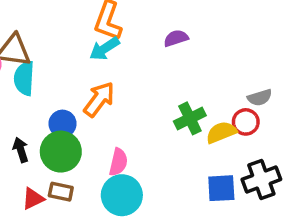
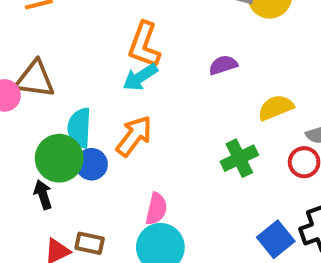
cyan semicircle: (24, 78) -> (79, 128), moved
yellow semicircle: (221, 132) -> (276, 108), moved
green circle: (61, 152) -> (59, 158), moved
blue square: (221, 188) -> (276, 239), turned -36

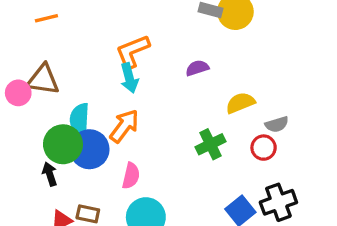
orange L-shape: (144, 45) -> (133, 51), turned 48
cyan arrow: (140, 77) -> (129, 78), turned -72
blue circle: (92, 164) -> (90, 149), size x1.5
pink semicircle: (156, 209) -> (131, 176), moved

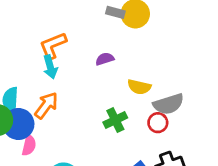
yellow semicircle: (240, 103) -> (139, 87), turned -145
gray semicircle: (277, 124) -> (168, 104), size x1.6
pink semicircle: (131, 176) -> (29, 145), moved

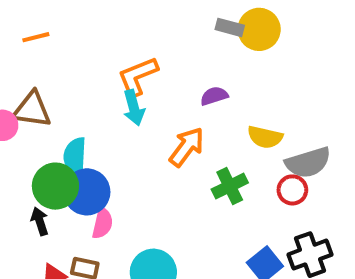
orange arrow: (46, 105) -> (187, 147), moved

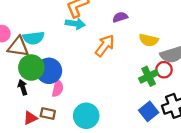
cyan arrow: (134, 108) -> (75, 24), turned -66
brown triangle: (32, 110) -> (18, 47), moved
cyan semicircle: (75, 157) -> (34, 38), moved, turned -100
green cross: (230, 186) -> (149, 76), moved

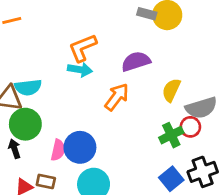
purple semicircle: (120, 17) -> (136, 61), size x1.5
yellow semicircle: (149, 40) -> (171, 90), turned 102
blue circle: (49, 71) -> (80, 147), moved

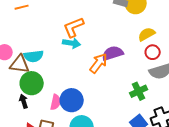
purple semicircle: (136, 61) -> (113, 53), moved
yellow semicircle: (171, 90) -> (147, 34), moved, turned 36
red circle: (190, 127) -> (153, 52), moved

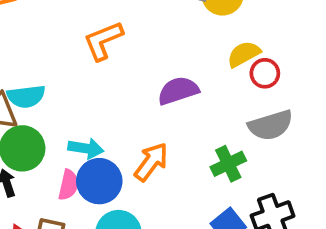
cyan arrow: (72, 43) -> (86, 148), moved
red circle: (153, 52) -> (265, 73), moved
orange arrow: (99, 63) -> (151, 162), moved

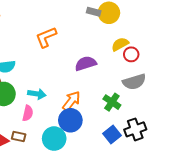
green cross: (228, 164) -> (112, 102), turned -30
blue circle: (99, 181) -> (70, 120), moved

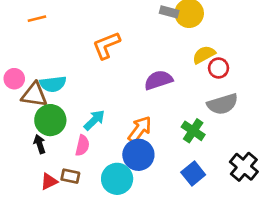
cyan arrow: (37, 94) -> (94, 120), turned -54
black cross: (135, 129) -> (244, 167), moved, turned -30

